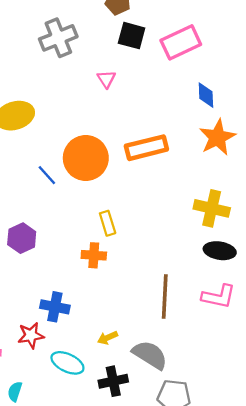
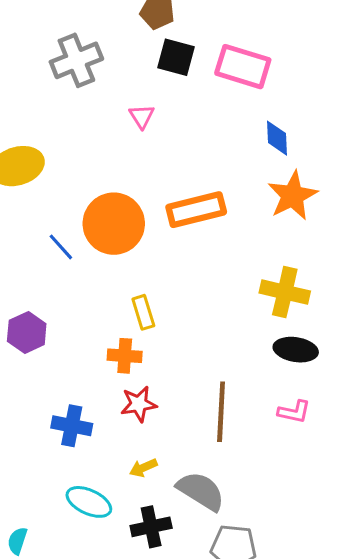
pink rectangle: (181, 42) -> (243, 67), turned 42
pink L-shape: (219, 296) -> (294, 412), size x0.7
red star: (31, 335) -> (139, 404), moved

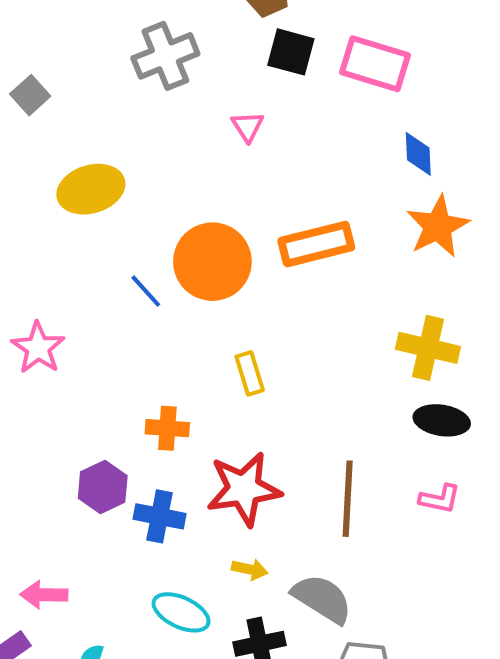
purple hexagon: (27, 332) -> (103, 487), moved
orange cross: (125, 356) -> (167, 428), moved
red star: (139, 404) -> (244, 489), size x1.6
yellow arrow: (143, 468) -> (250, 569), turned -144

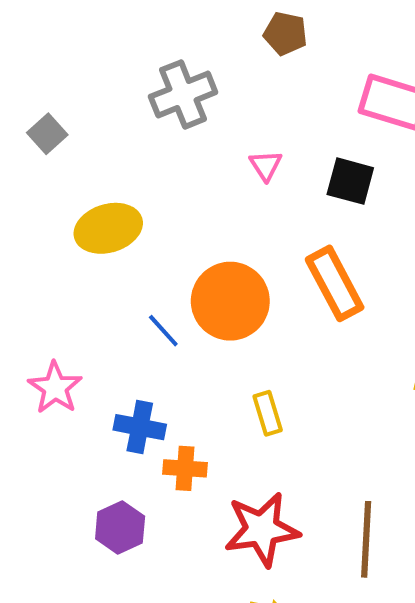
black square: (291, 52) -> (350, 181), moved
orange rectangle: (316, 244) -> (335, 283), turned 76
blue cross: (160, 516) -> (140, 427), moved

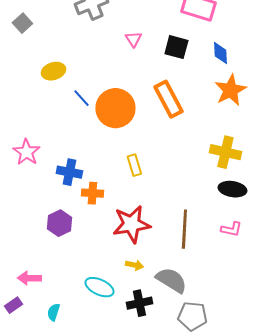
yellow ellipse: (108, 228) -> (53, 71), size x0.7
blue line: (163, 331) -> (81, 98), moved

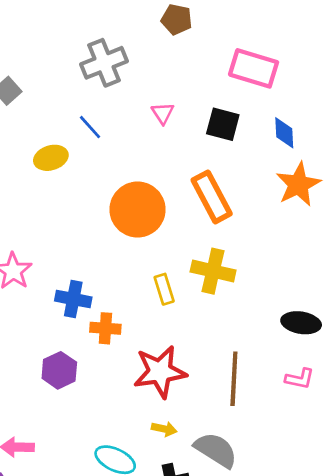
blue line: (81, 98) -> (90, 127), moved
yellow cross: (225, 152) -> (213, 271), moved

